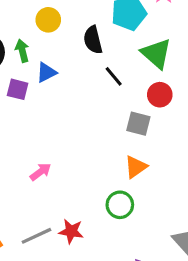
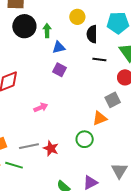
yellow circle: (48, 20) -> (77, 17), moved
black line: (114, 76) -> (99, 60), turned -56
purple square: (18, 89) -> (59, 70), moved
gray square: (138, 124) -> (113, 100), moved, turned 35

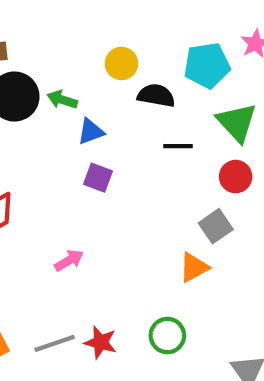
green arrow: (47, 31) -> (62, 100), turned -64
black semicircle: (92, 34) -> (156, 96), turned 108
green circle: (85, 139) -> (167, 336), moved

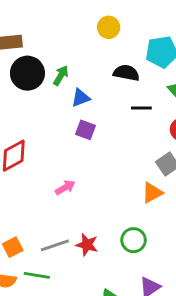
yellow circle: (121, 63) -> (109, 27), moved
green arrow: (62, 100) -> (61, 75), turned 102

